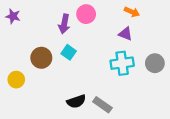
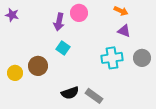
purple triangle: (125, 34) -> (124, 31), moved
brown circle: (41, 58) -> (38, 66), moved

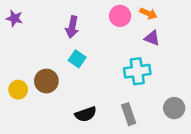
pink circle: (79, 13) -> (120, 16), moved
gray circle: (142, 58) -> (174, 108), moved
gray rectangle: (94, 96) -> (129, 114), moved, turned 36

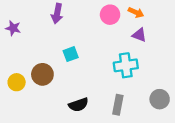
purple star: (14, 18) -> (13, 28), moved
purple arrow: (72, 27) -> (57, 14), moved
cyan square: (77, 59) -> (71, 54), turned 35
gray rectangle: (129, 114) -> (118, 105), turned 30

